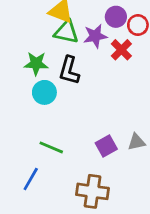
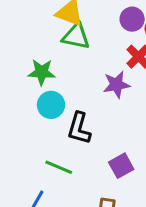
purple star: (95, 36) -> (116, 85), moved
black L-shape: (69, 70) -> (79, 128), moved

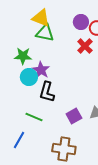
purple star: (116, 85) -> (41, 70), moved, turned -30

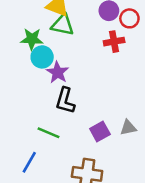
red cross: (85, 46) -> (114, 42), turned 35
green star: (23, 56) -> (32, 39), moved
cyan circle: (29, 77) -> (42, 57), moved

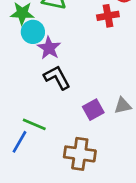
black L-shape: (65, 101) -> (57, 77), turned 136
green line: (49, 133) -> (34, 124), moved

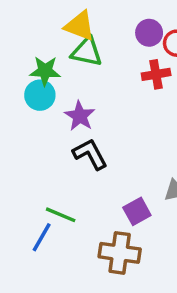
cyan circle: (33, 32) -> (40, 95), moved
purple square: (93, 110) -> (137, 211), moved

